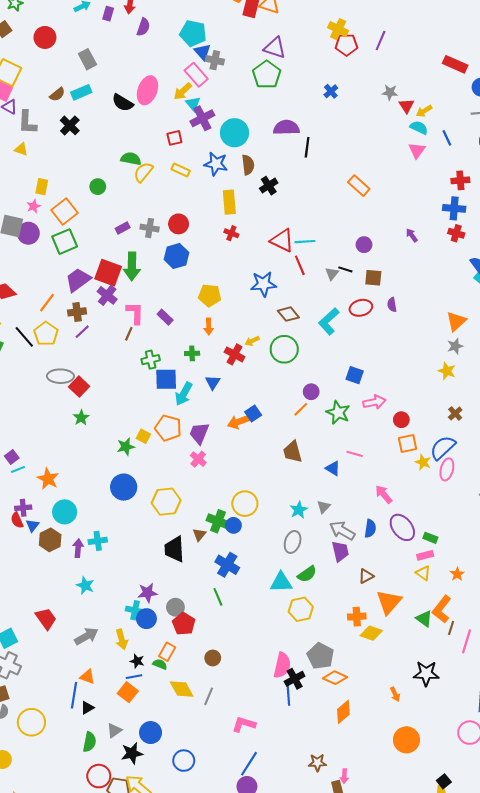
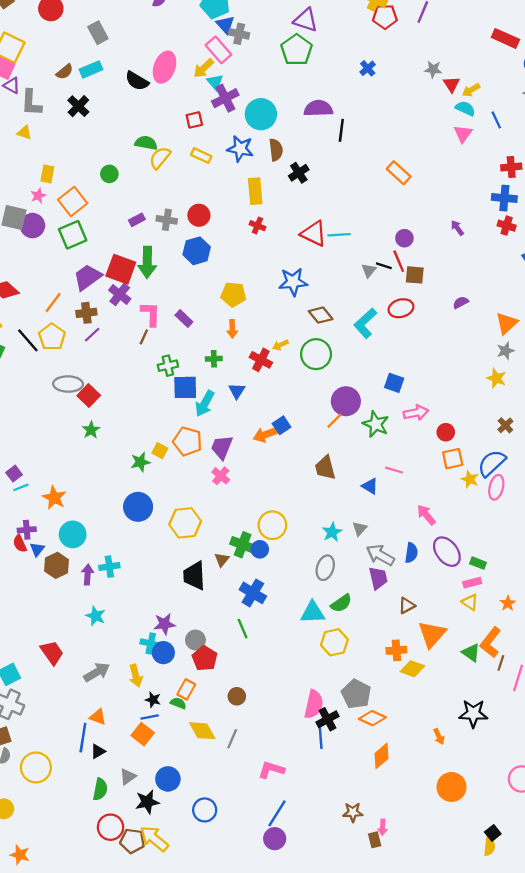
red line: (300, 265) -> (399, 261), moved
purple semicircle: (392, 305) -> (461, 302), moved, turned 72
purple circle: (311, 392) -> (346, 401), size x1.6

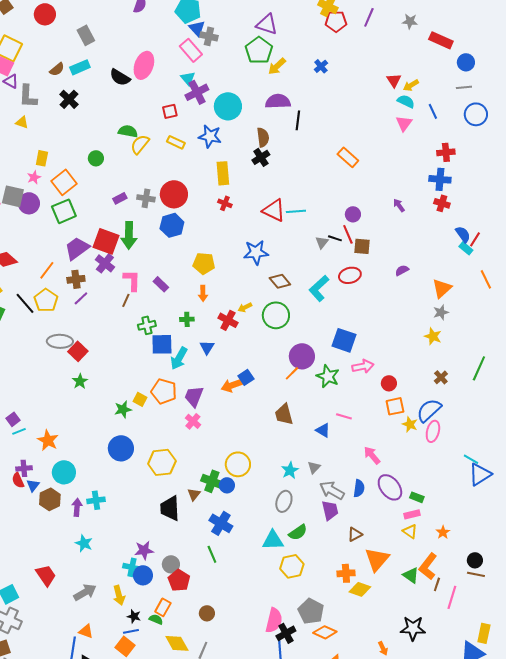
yellow arrow: (204, 68) -> (277, 66), moved
gray star: (433, 69) -> (410, 21), moved
brown semicircle: (276, 150) -> (263, 137), moved
red circle: (199, 215) -> (174, 194), size x1.4
blue square: (394, 383) -> (344, 340), size x1.4

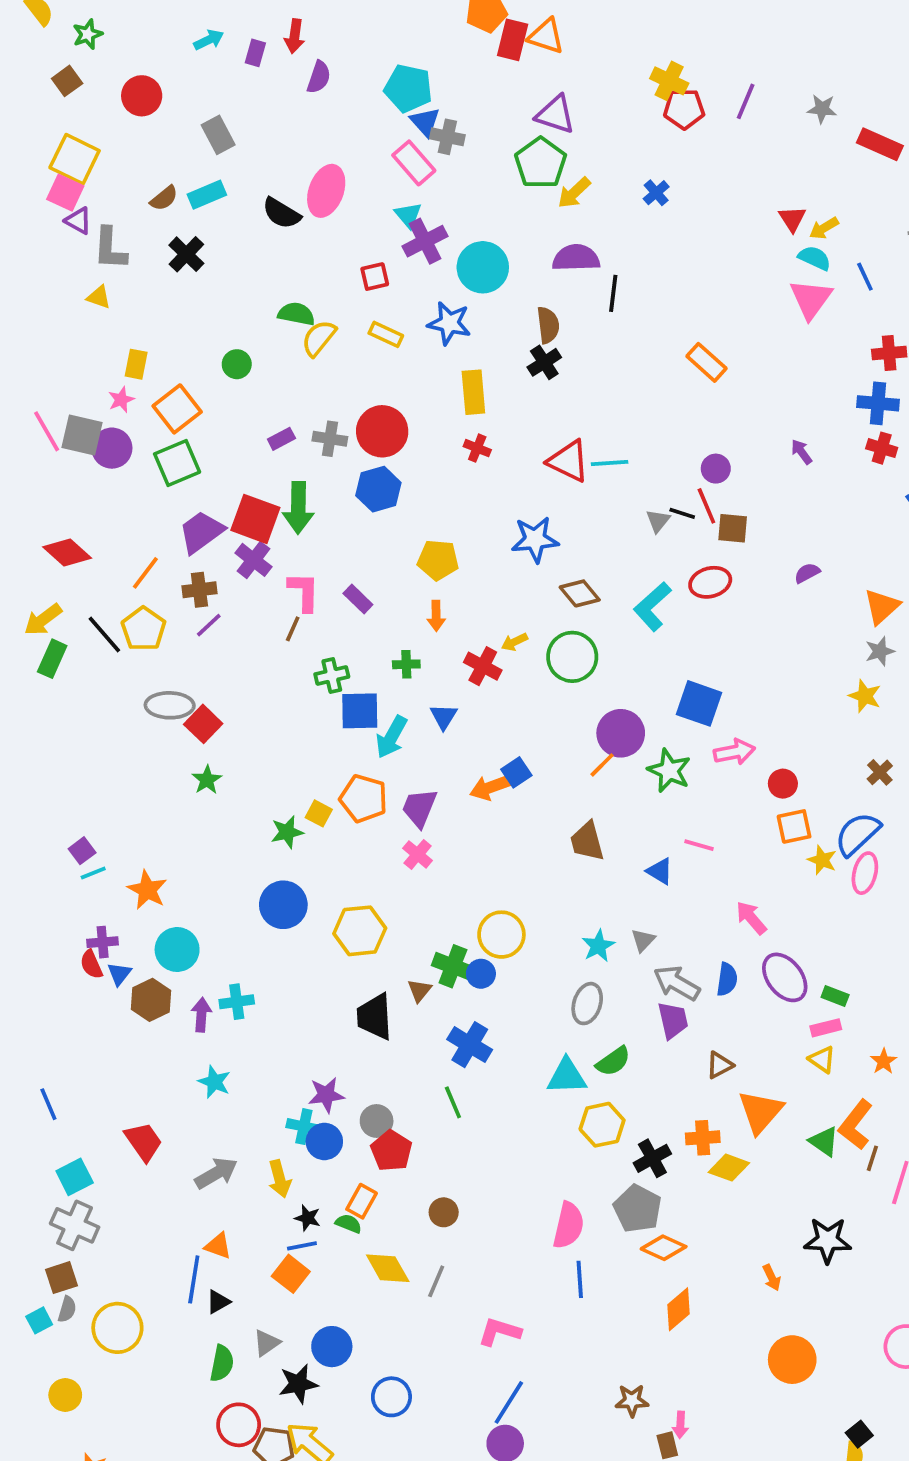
pink triangle: (404, 123) -> (811, 299), size x1.4
black cross: (286, 633) -> (652, 1158), moved

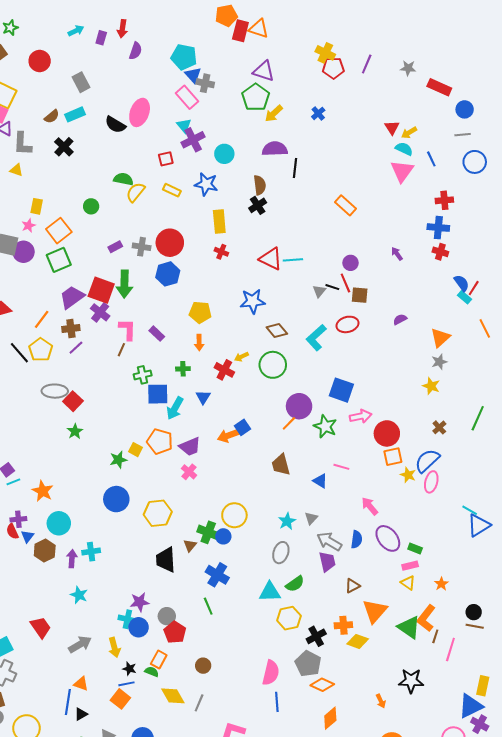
cyan circle: (483, 267) -> (224, 154), size x0.7
red circle: (783, 784) -> (387, 433), size x1.6
purple trapezoid: (419, 808) -> (190, 447), turned -135
green triangle: (824, 1141) -> (409, 627), size x1.4

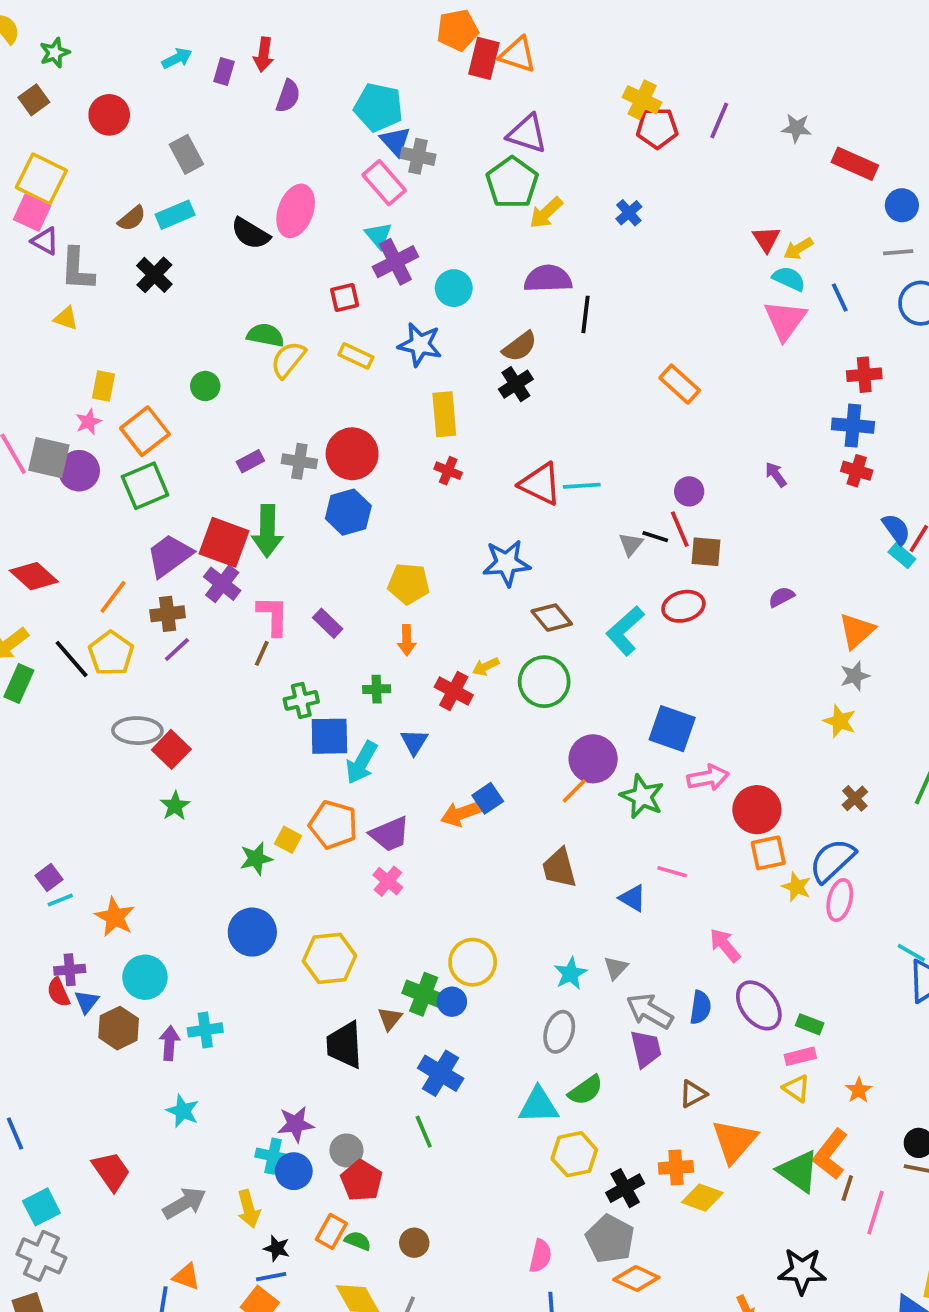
brown semicircle: (260, 185) -> (520, 346), turned 60
green semicircle: (152, 672) -> (358, 1241), moved
pink semicircle: (271, 673) -> (540, 1256), size x0.7

